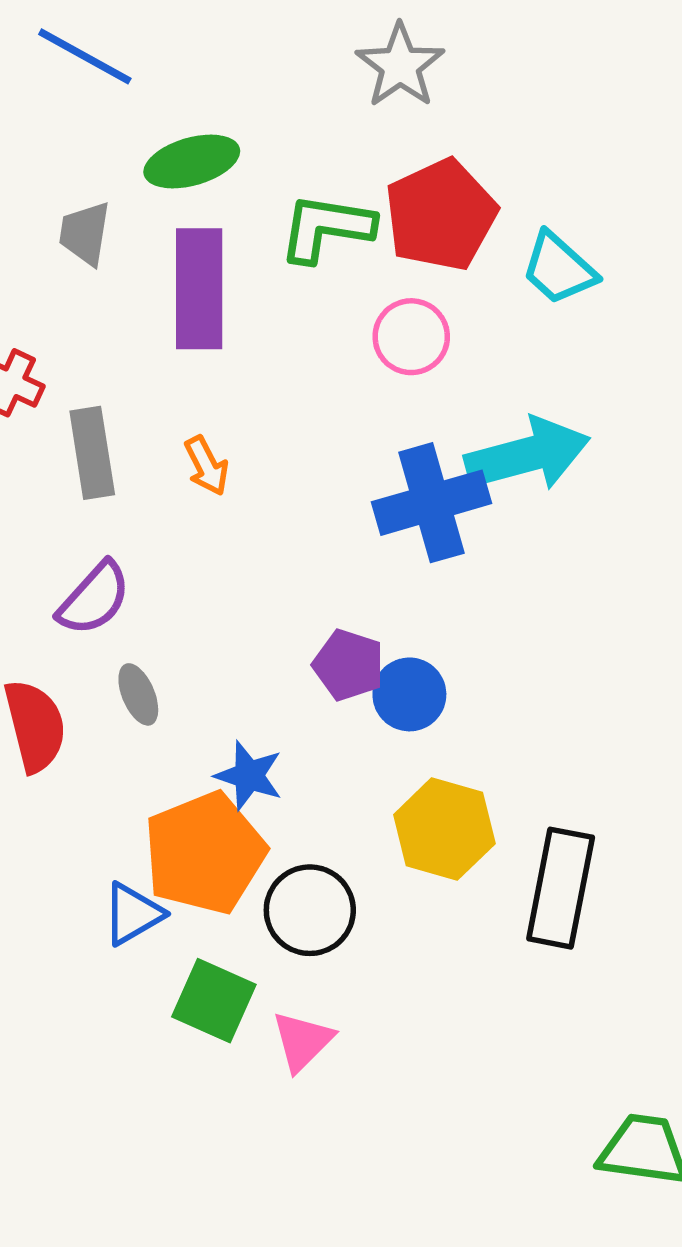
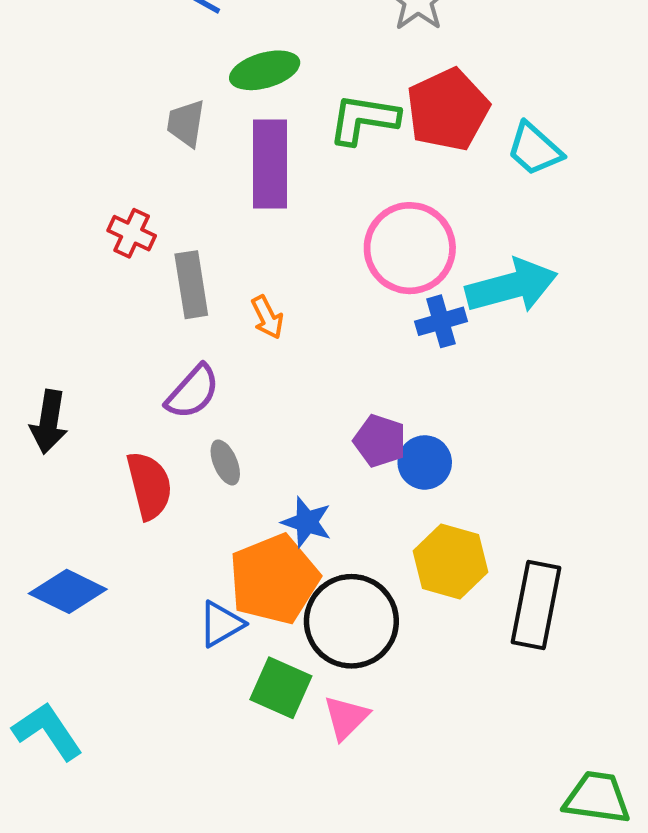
pink circle: (411, 337) -> (410, 248), moved, size x1.6
orange arrow: (207, 466) -> (267, 317), moved
blue cross: (432, 503) -> (441, 321), size x0.6
black circle: (310, 910) -> (351, 621), size x1.4

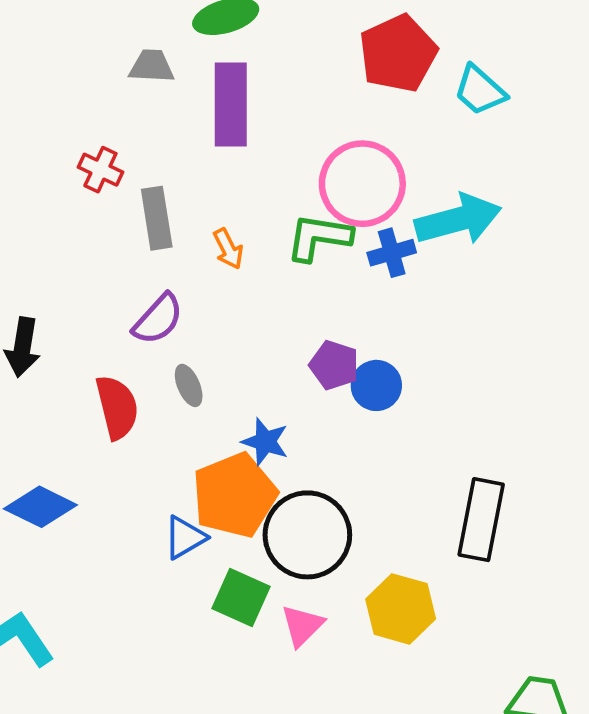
green L-shape: (364, 119) -> (319, 237), moved
gray trapezoid: (186, 123) -> (152, 66), turned 84
yellow hexagon: (450, 562) -> (401, 609), moved

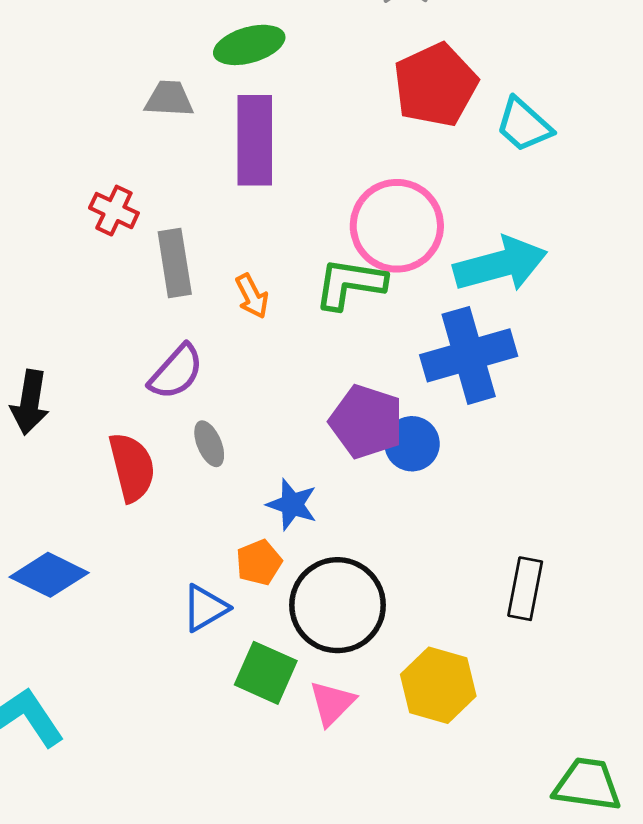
blue cross: (392, 253) -> (469, 355), moved, size x1.8
purple pentagon: (334, 365) -> (366, 422), size x1.4
orange pentagon: (235, 495) -> (259, 562), size x0.5
black rectangle: (481, 520) -> (525, 589), size x0.7

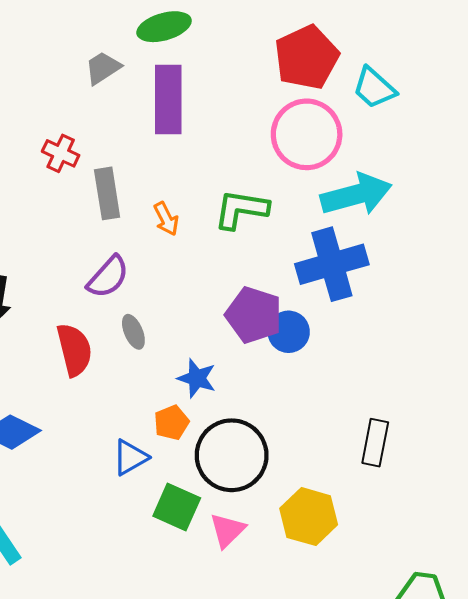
gray trapezoid: (169, 99) -> (103, 68), turned -36
pink circle: (397, 226) -> (307, 134), moved

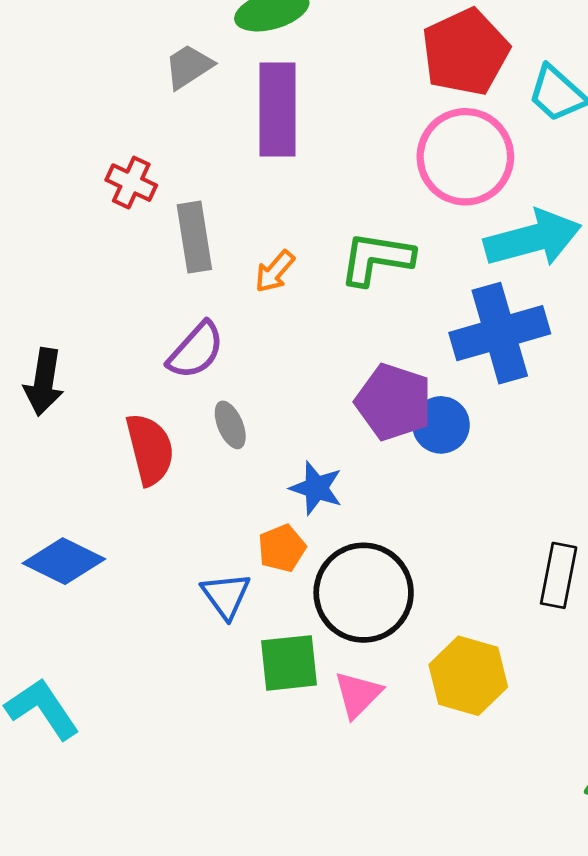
orange arrow: (166, 219) -> (275, 271), turned 68
blue triangle: (130, 457) -> (226, 596), turned -36
green square: (177, 507) -> (289, 663), turned -30

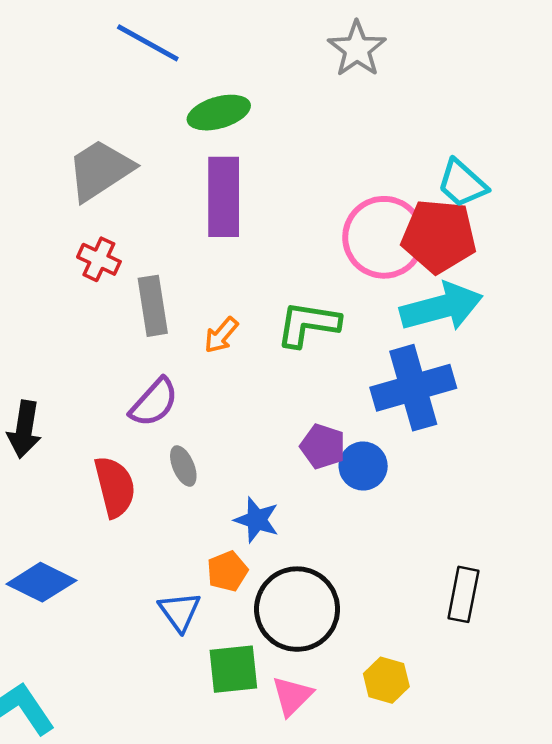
red pentagon: (465, 52) -> (439, 236), moved, turned 30
gray trapezoid: (189, 66) -> (100, 170), moved, size x1.6
purple pentagon: (394, 402) -> (323, 446), size x0.7
yellow hexagon: (468, 676) -> (386, 680), size x0.7

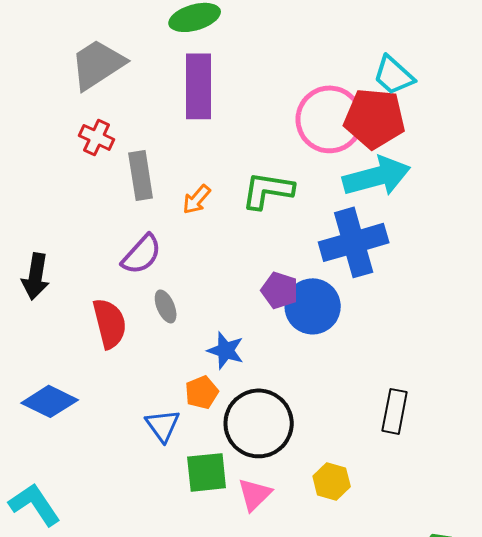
blue circle: (363, 466) -> (313, 306), size x1.4

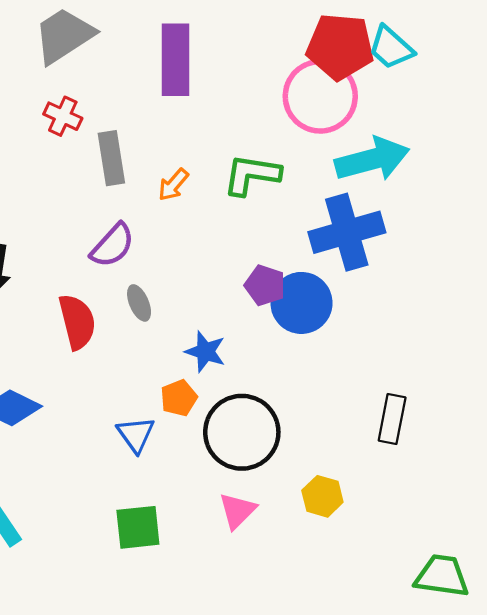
red pentagon: (375, 118) -> (340, 47), moved
green square: (207, 472) -> (138, 527), moved

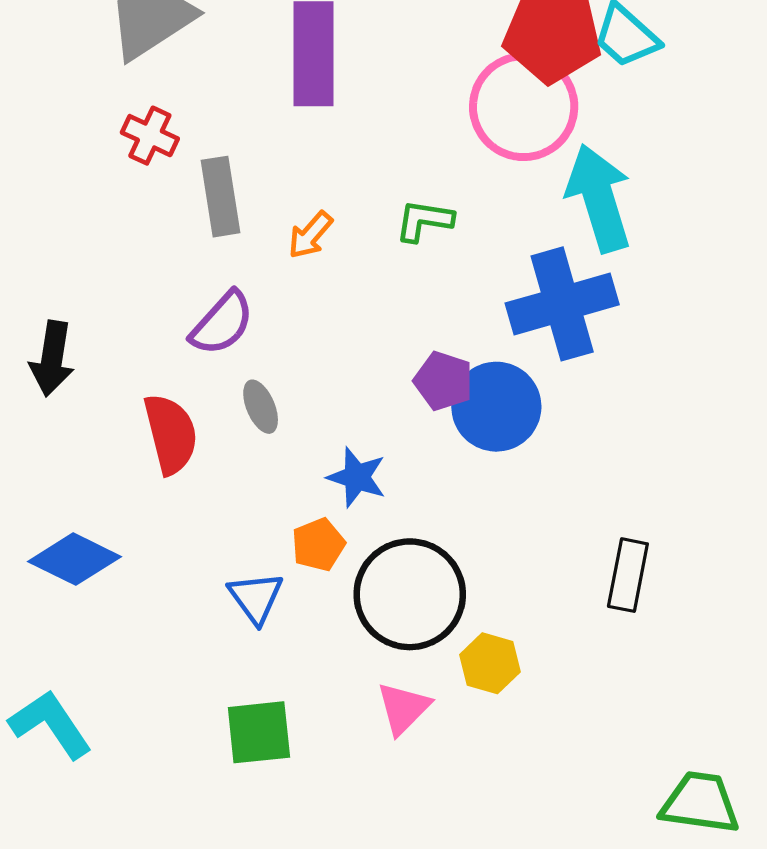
cyan arrow: (372, 159) -> (599, 198), turned -92
green L-shape: (252, 175) -> (424, 221), size x0.7
yellow hexagon: (322, 496) -> (490, 663), moved

